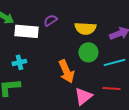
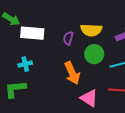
purple semicircle: (50, 20) -> (68, 38), moved, turned -40
pink triangle: (83, 96) -> (89, 98), turned -48

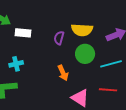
white rectangle: (32, 33) -> (23, 33), size x0.7
orange arrow: (72, 73) -> (63, 73), size x0.7

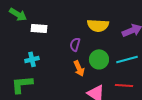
purple semicircle: (59, 38) -> (75, 44), moved
green circle: (85, 54) -> (99, 59), moved

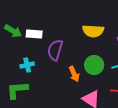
green arrow: (18, 14) -> (13, 31), moved
purple semicircle: (75, 44) -> (55, 50), moved, size x1.5

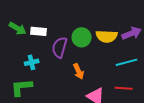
yellow semicircle: (93, 31) -> (107, 36), moved
green circle: (94, 65) -> (82, 37), moved

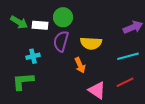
yellow semicircle: (107, 36) -> (91, 43), moved
green circle: (82, 37) -> (63, 17), moved
red line: (124, 88) -> (125, 82), turned -30

